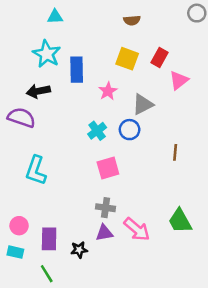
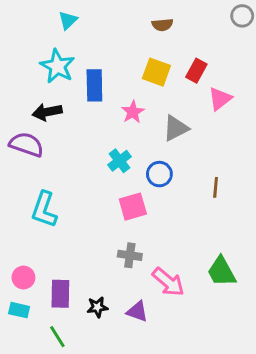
cyan triangle: (55, 17) -> (68, 20), turned -42
blue circle: (130, 130) -> (159, 174), moved
purple triangle: (104, 233) -> (137, 311), moved, turned 30

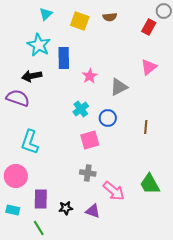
red rectangle: (196, 71) -> (149, 27), moved
yellow square: (156, 72) -> (80, 21), moved
pink circle: (23, 277) -> (16, 176), moved, size x1.5

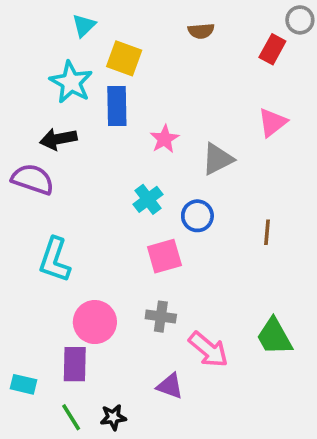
yellow square: (80, 21) -> (124, 58), moved
pink circle: (16, 176) -> (95, 322), moved
black star: (66, 208) -> (113, 417), moved

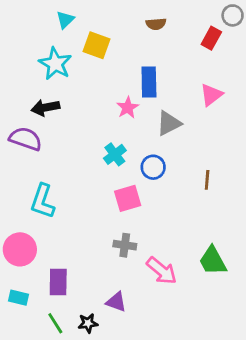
blue rectangle: (117, 106) -> (149, 82), moved
pink circle: (95, 322) -> (20, 249), moved
purple triangle: (170, 386) -> (116, 302), moved

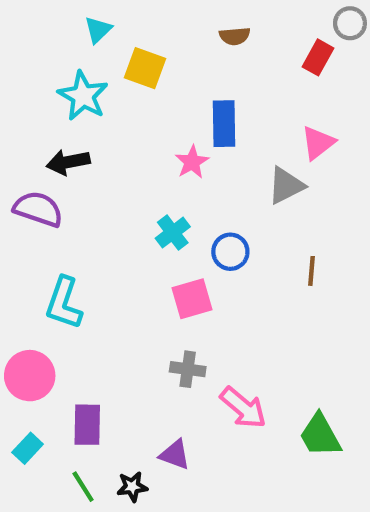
gray triangle: (169, 123) -> (286, 186), moved
green trapezoid: (213, 261) -> (320, 435), moved
cyan rectangle: (18, 298) -> (28, 448), turned -60

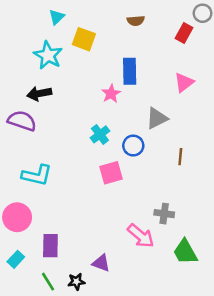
gray triangle: (286, 186) -> (157, 118), moved
cyan L-shape: (64, 303) -> (37, 175), turned -96
gray cross: (188, 369) -> (164, 214), moved

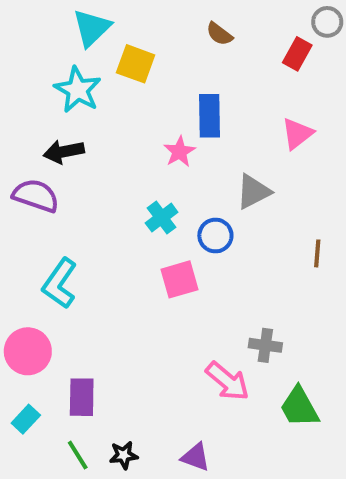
cyan triangle: (57, 17) -> (92, 28), size x1.5
brown semicircle: (136, 21) -> (219, 34), turned 42
brown line: (180, 157) -> (317, 253), moved
cyan L-shape: (37, 175) -> (60, 283), turned 112
purple triangle: (101, 263) -> (195, 457), moved

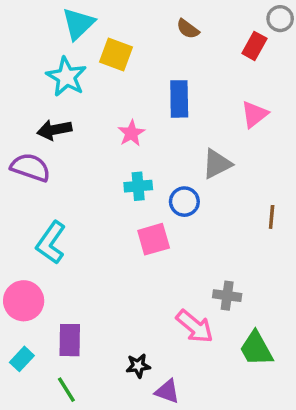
pink star: (180, 152) -> (131, 133), moved
cyan cross: (162, 218) -> (138, 186), turned 32
black star: (124, 455) -> (138, 366), moved

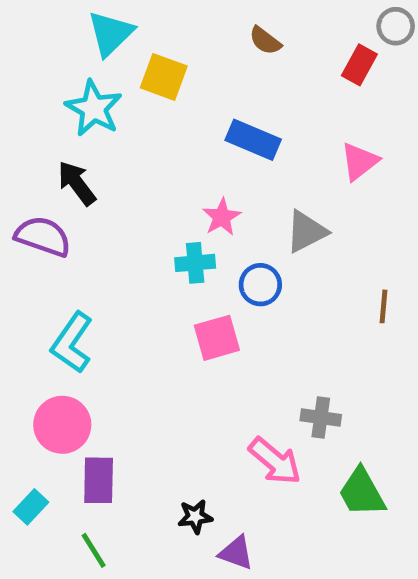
blue rectangle: (179, 99) -> (253, 140), turned -66
black arrow: (54, 130) -> (77, 183), turned 64
pink star: (131, 133) -> (222, 217), moved
pink circle: (24, 301) -> (62, 425), moved

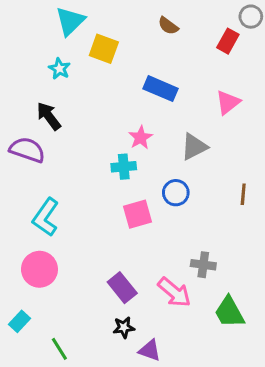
cyan star: (94, 108) -> (59, 69), size x0.6
blue circle: (260, 285) -> (176, 193), moved
purple rectangle: (99, 480) -> (122, 288), moved, turned -40

